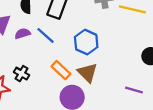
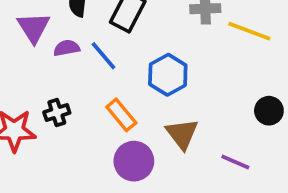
brown triangle: (87, 73) -> (182, 134), moved
black cross: (21, 74) -> (57, 113), turned 35

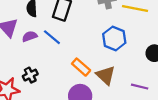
blue hexagon: (168, 75) -> (114, 38), moved
orange rectangle: (121, 115) -> (81, 67), moved

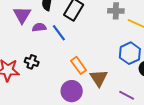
blue hexagon: (114, 38) -> (130, 53), moved
black cross: (30, 75) -> (32, 62), turned 32

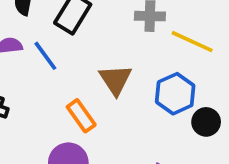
brown triangle: (99, 78) -> (115, 80), moved

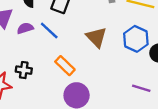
orange rectangle: (81, 116) -> (65, 66), moved

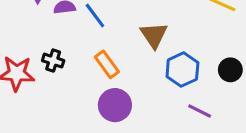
blue hexagon: (136, 39) -> (182, 70), moved

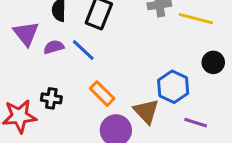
brown triangle: (154, 35) -> (146, 111), moved
black circle: (230, 70) -> (213, 62), moved

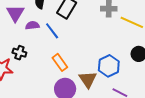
black cross: (51, 98) -> (19, 53), moved

